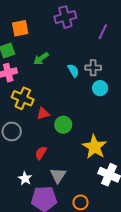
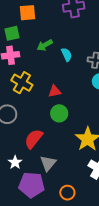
cyan semicircle: (73, 71) -> (67, 55), moved
red triangle: (43, 113) -> (55, 91), moved
red semicircle: (41, 153) -> (34, 139), size x1.5

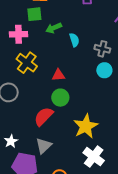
green square: (12, 33) -> (34, 14), moved
red semicircle: (34, 139) -> (44, 116), moved

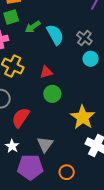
cyan semicircle: (74, 40) -> (55, 35), size x1.5
gray cross: (102, 49) -> (84, 38), turned 35
red semicircle: (44, 116) -> (21, 118), moved

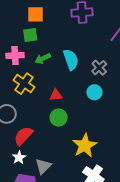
green arrow: (33, 27) -> (43, 58), moved
cyan circle: (90, 59) -> (94, 92), moved
white star: (12, 146) -> (19, 157), moved

